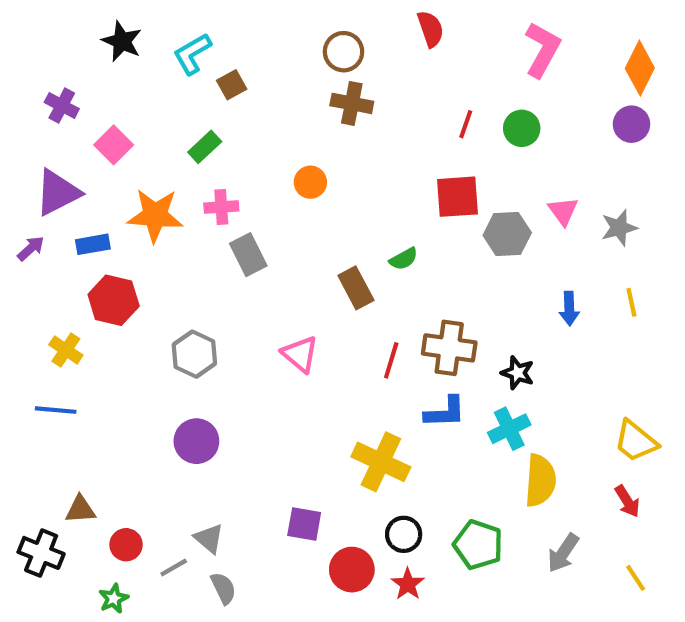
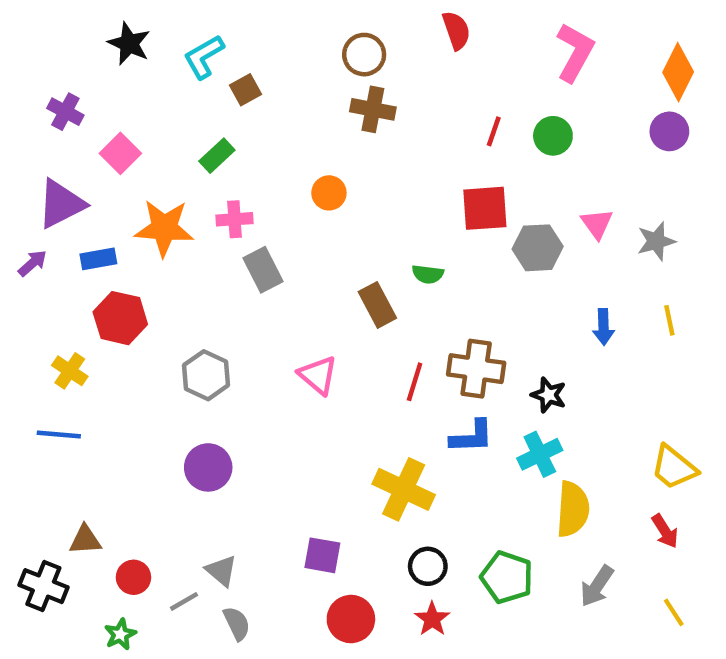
green semicircle: (404, 259) -> (428, 274), turned 36
red circle: (352, 570) -> (351, 619), moved

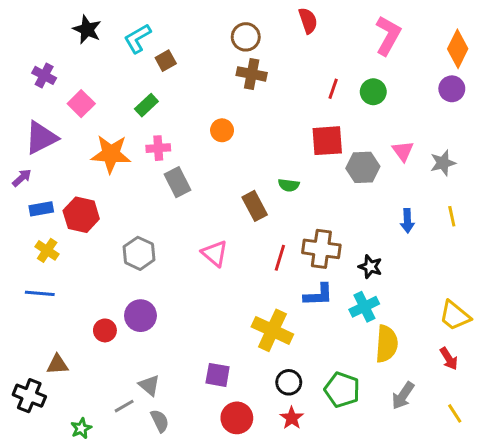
blue rectangle: (98, 259) -> (41, 209), moved
red circle: (133, 577) -> (105, 330), moved

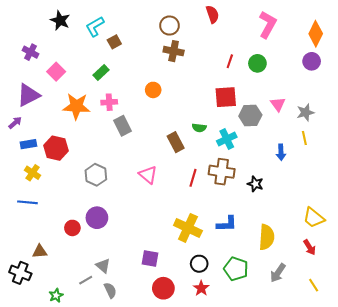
yellow line: (452, 216) -> (304, 138), moved
blue L-shape: (318, 295) -> (227, 224), moved
cyan cross: (364, 307) -> (227, 139), moved

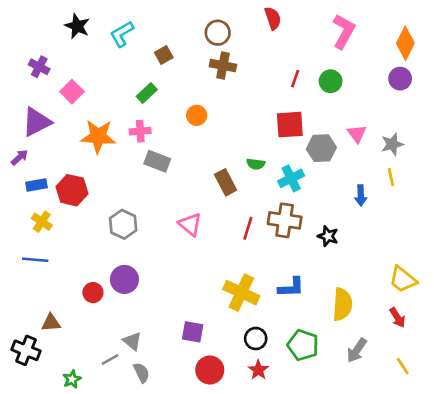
brown square: (114, 42) -> (164, 55), moved
green rectangle: (101, 73) -> (147, 93), moved
gray rectangle: (122, 126) -> (157, 161), turned -42

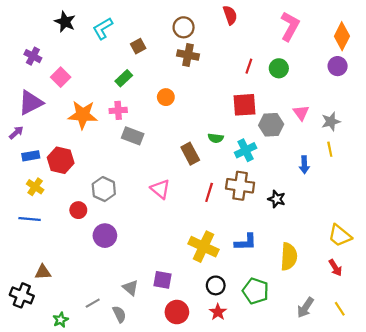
red circle: (93, 293) -> (78, 210), moved
gray triangle: (132, 341) -> (130, 288), moved
gray arrow: (357, 350) -> (305, 308), moved

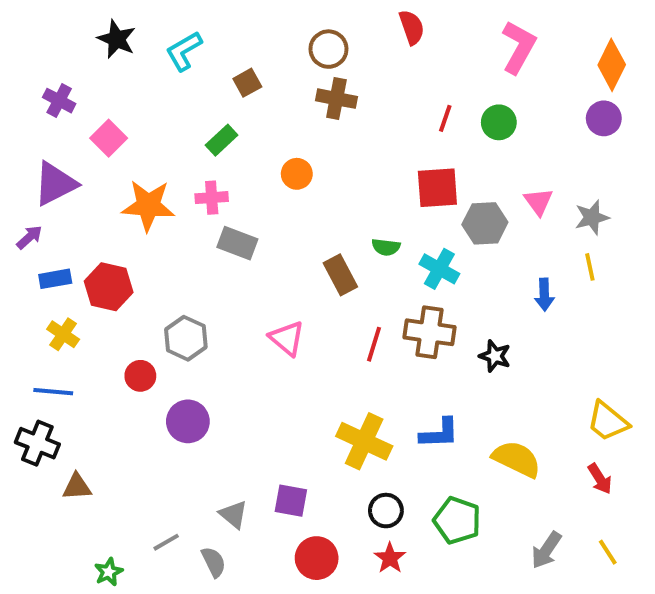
cyan cross: (246, 150) -> (439, 269), turned -35
yellow semicircle: (289, 257) -> (517, 459), turned -68
black cross: (22, 295) -> (37, 443), moved

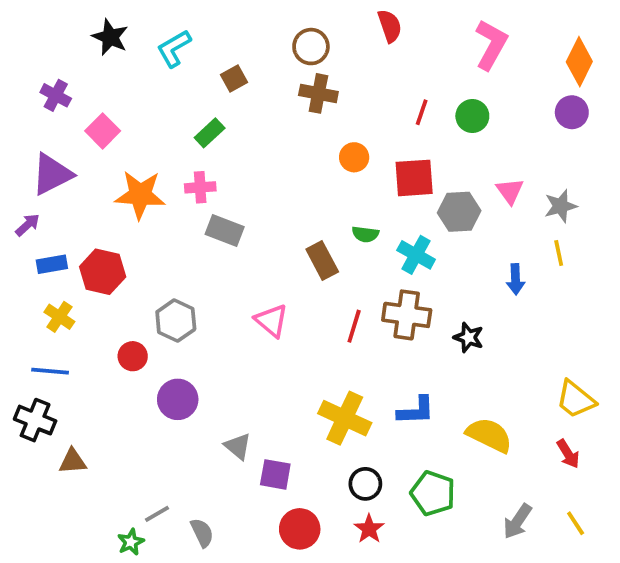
orange circle: (297, 174) -> (354, 157), moved
gray triangle: (233, 514) -> (238, 446), moved
green star: (109, 572) -> (131, 542), moved

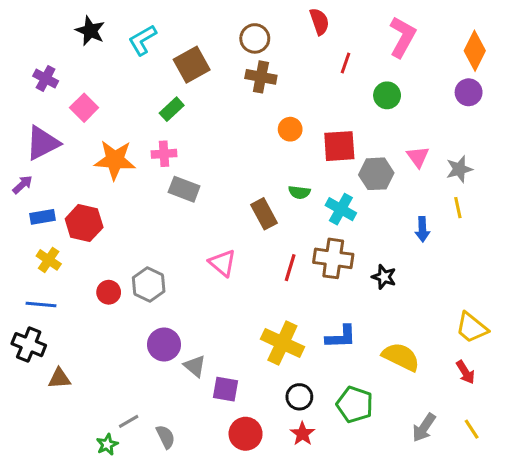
brown square: (234, 78) -> (192, 65), size x1.6
red line: (422, 112) -> (346, 63), moved
gray hexagon: (176, 321) -> (149, 285), moved
purple circle: (178, 399) -> (164, 345), moved

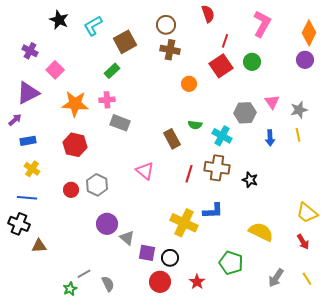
red square: (339, 146) -> (221, 66), moved, turned -30
red hexagon: (84, 223) -> (75, 145), moved
blue arrow: (422, 229) -> (270, 138), moved
blue L-shape: (341, 337) -> (213, 211), moved
black circle: (299, 397) -> (170, 258), moved

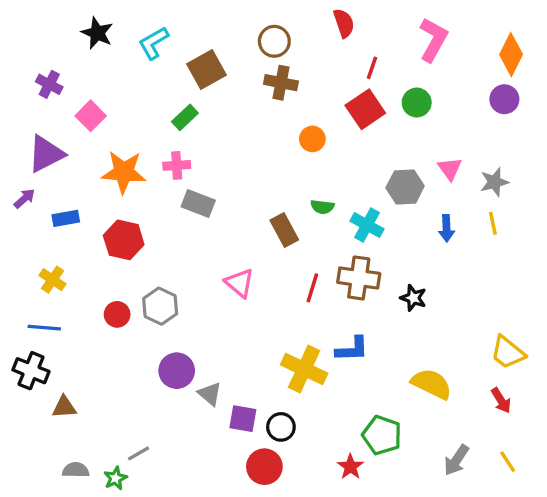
blue rectangle: (28, 141) -> (66, 218), moved
red star: (197, 282) -> (350, 467), moved
gray semicircle: (108, 284) -> (76, 470), moved, turned -63

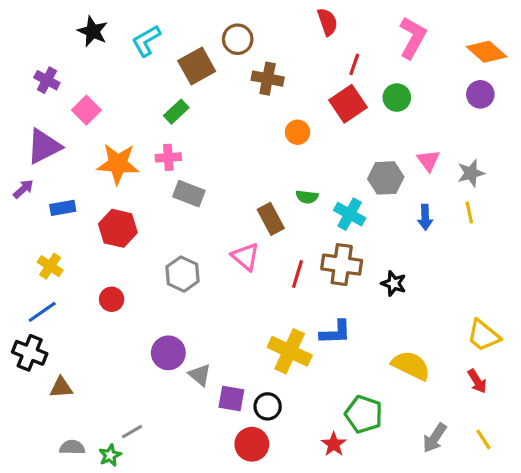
brown circle: (274, 41) -> (238, 39), moved
orange diamond: (511, 55) -> (487, 52), turned -75
pink triangle: (240, 283) -> (246, 257), moved
gray hexagon: (160, 306) -> (182, 274), moved
blue line: (44, 328) -> (42, 312), turned -40

